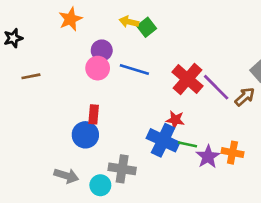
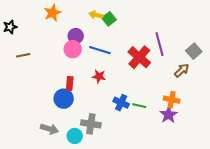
purple line: (216, 87) -> (159, 44), moved, turned 30
red star: (175, 120) -> (99, 76), moved
blue cross: (163, 140) -> (121, 103), size x0.7
orange cross: (232, 153) -> (172, 100), moved
purple star: (208, 157) -> (169, 115), moved

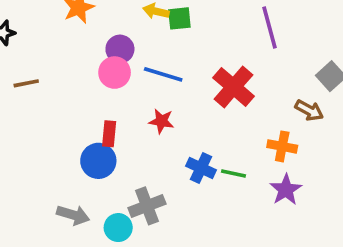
green square: (109, 19) -> (179, 18), turned 32
purple line: (159, 44) -> (270, 27), moved
brown arrow: (182, 70) -> (309, 110), turned 70
orange cross: (172, 100) -> (282, 146), moved
gray cross: (91, 124) -> (147, 206), turned -30

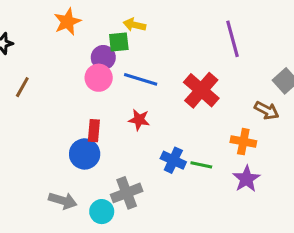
green square: (179, 18) -> (119, 42), moved
brown line: (26, 83) -> (22, 87), turned -50

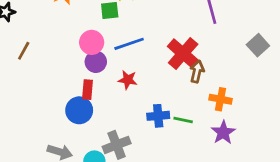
purple circle: (103, 58) -> (96, 62), moved
blue line: (141, 79) -> (129, 44), turned -36
brown arrow: (267, 110) -> (197, 71), moved, turned -105
blue cross: (173, 160) -> (158, 116), turned -30

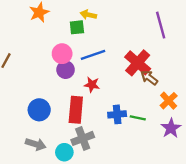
brown arrow: (197, 71) -> (149, 78), turned -66
red rectangle: (87, 90) -> (76, 110), moved, size x1.6
orange cross: (221, 99) -> (169, 101), turned 36
blue circle: (79, 110) -> (39, 110), moved

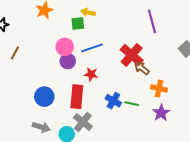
orange cross: (169, 101) -> (159, 88), turned -35
blue cross: (117, 114) -> (113, 101), turned 35
gray cross: (83, 138) -> (83, 122), turned -30

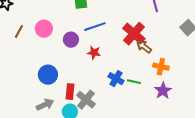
pink circle: (65, 47) -> (44, 29), moved
red rectangle: (77, 97) -> (70, 92), moved, size x0.7
gray arrow: (41, 127) -> (45, 105), turned -42

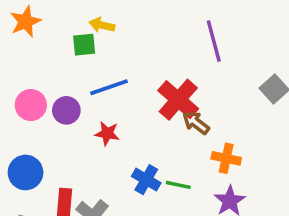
pink circle: (44, 29) -> (31, 105), moved

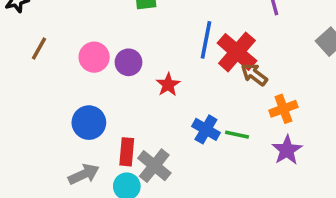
blue line: (109, 87) -> (206, 40), moved, turned -60
red star: (107, 133) -> (168, 85), turned 30
orange cross: (226, 158) -> (283, 109), turned -32

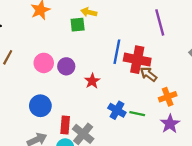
red cross: (237, 52) -> (137, 60), turned -30

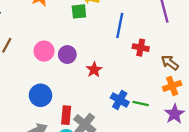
blue line: (117, 52) -> (120, 25), moved
red cross: (137, 60) -> (141, 48), size x0.6
brown arrow: (148, 74) -> (170, 63), moved

